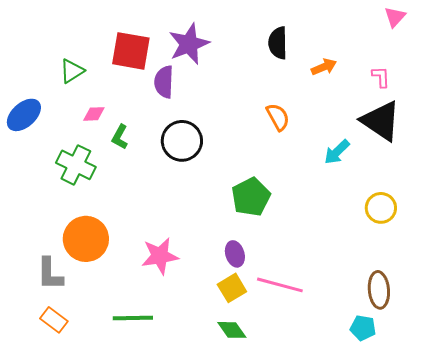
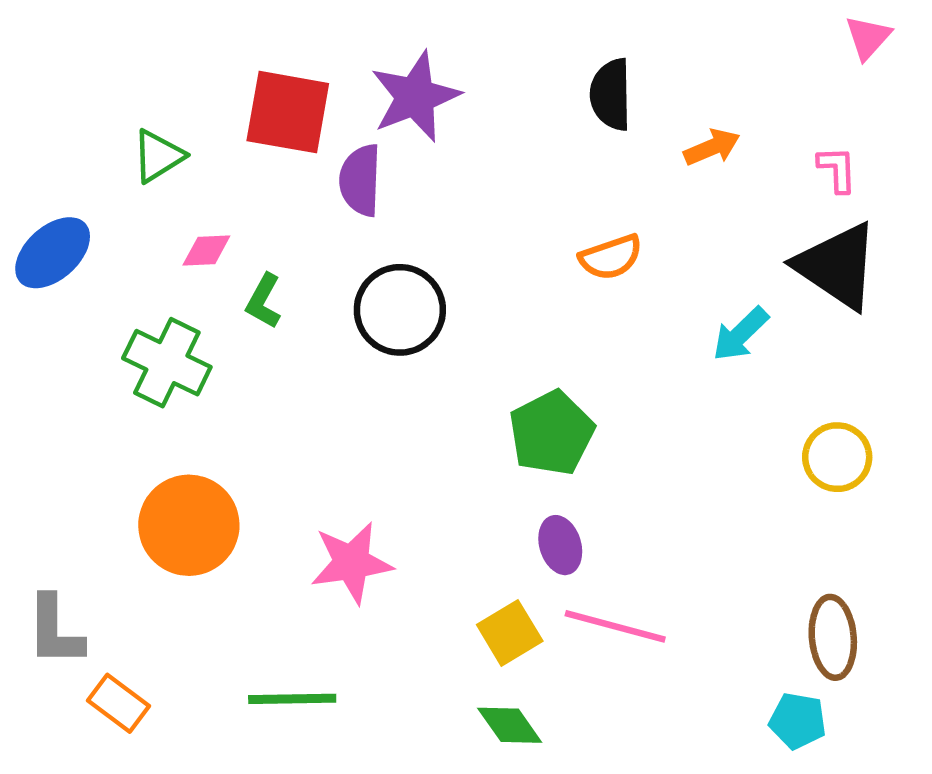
orange semicircle: (278, 117) -> (611, 257), turned 100
purple ellipse: (235, 254) -> (560, 545), moved
gray L-shape: (50, 274) -> (55, 631), moved

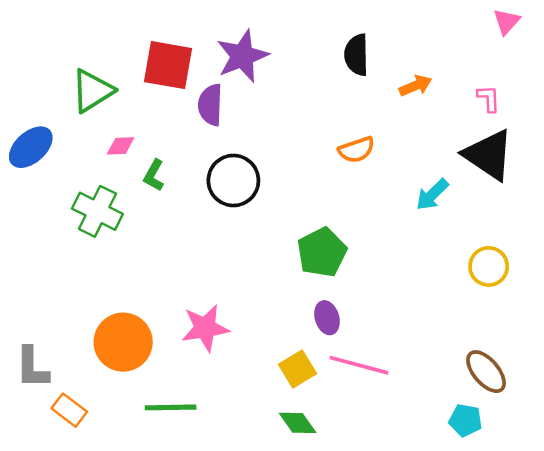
green triangle: (158, 156) -> (92, 91), size x1.4
orange circle: (189, 525) -> (123, 342), moved
brown ellipse: (833, 637) -> (486, 372), turned -36

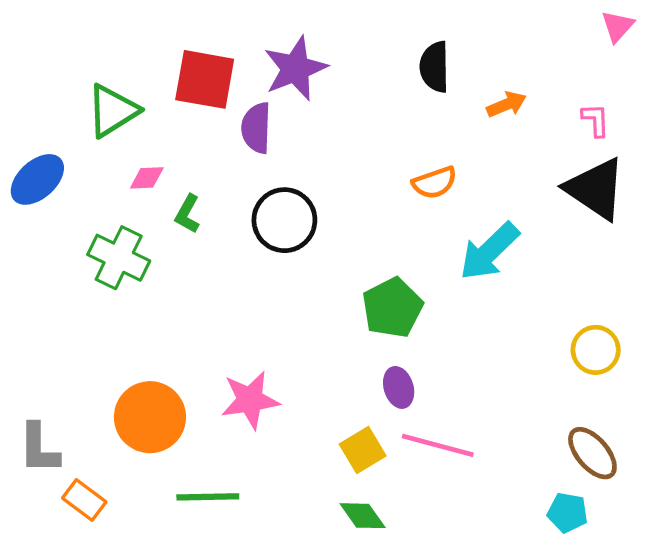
cyan arrow: (432, 195) -> (489, 251), moved, size x1.5
yellow circle: (489, 266) -> (596, 350), moved

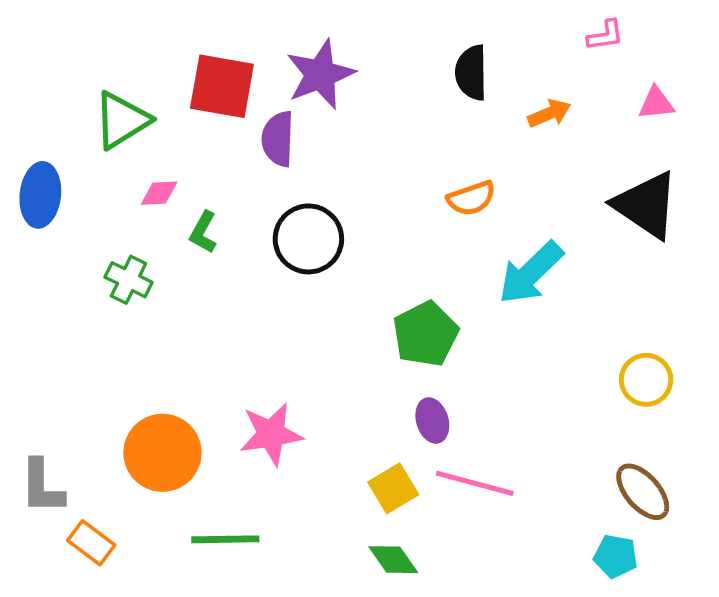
pink triangle: (618, 26) -> (656, 103), moved, turned 42
pink L-shape: (596, 120) -> (605, 35), moved, turned 84
blue ellipse: (37, 179) -> (40, 195), turned -42
green cross: (119, 258) -> (129, 280), size x0.7

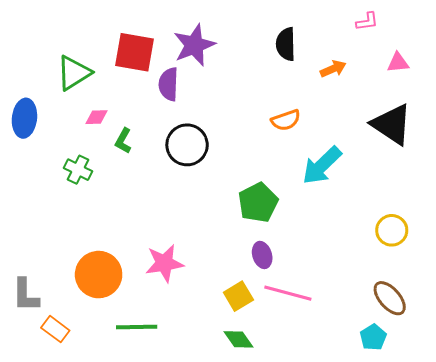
cyan pentagon: (616, 556) -> (373, 337), turned 30

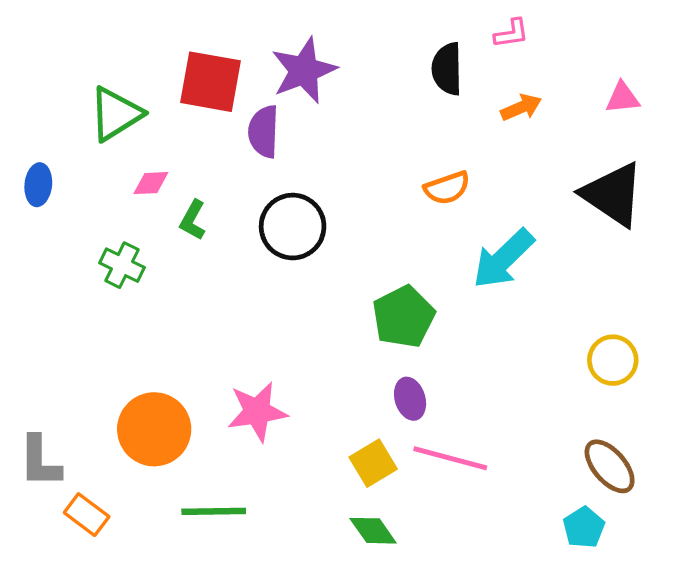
pink L-shape: (367, 21) -> (511, 33), moved
blue ellipse: (24, 118) -> (38, 185), size x0.7

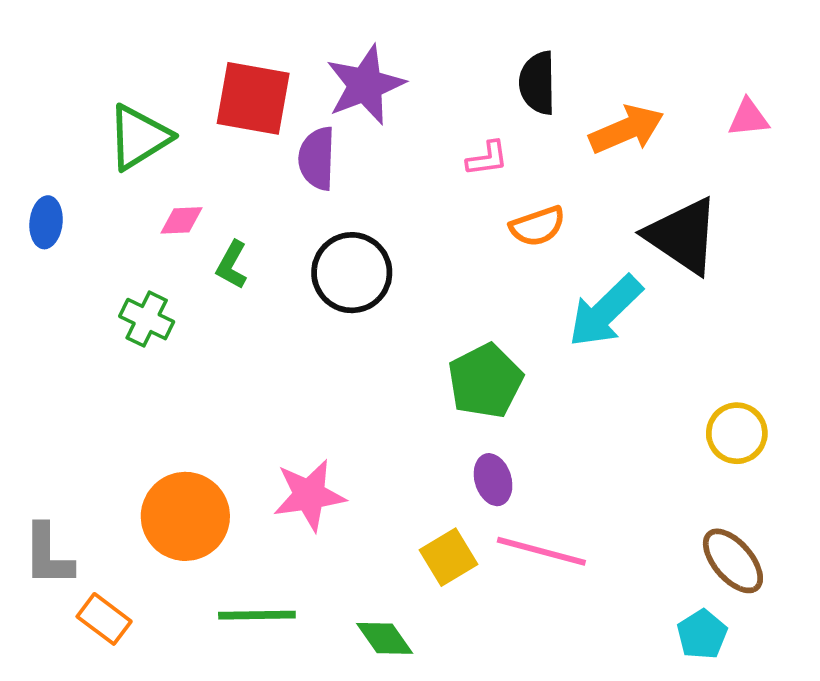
pink L-shape: (511, 33) -> (487, 158), moved
orange arrow: (521, 107) -> (627, 129), size x1.5
black triangle: (613, 194) -> (683, 236), moved
green diamond: (373, 531) -> (385, 638), moved

